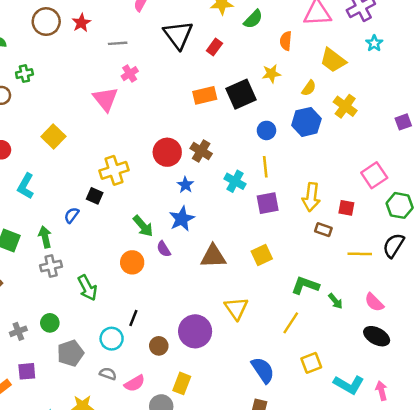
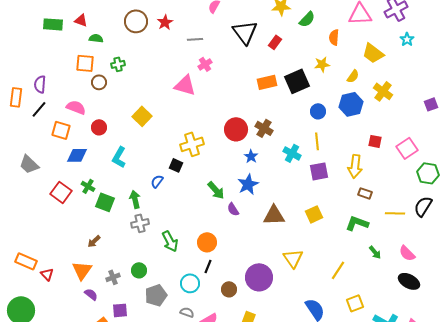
pink triangle: (106, 99) -> (185, 85), turned -35
red square: (346, 208) -> (375, 141), moved
orange circle: (132, 262) -> (207, 242), moved
green L-shape: (305, 285) -> (357, 223), moved

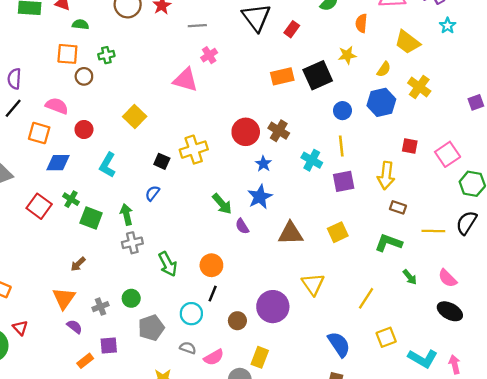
black square: (176, 165) -> (162, 161), moved
red triangle: (47, 274) -> (20, 328), moved

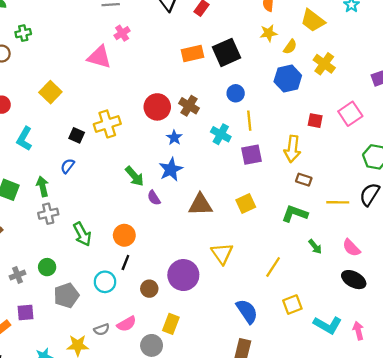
yellow star: (347, 55) -> (269, 33), moved
blue circle: (342, 111) -> (236, 93), moved
pink square: (448, 154) -> (350, 114), moved
gray semicircle: (188, 348) -> (102, 330), moved, turned 140

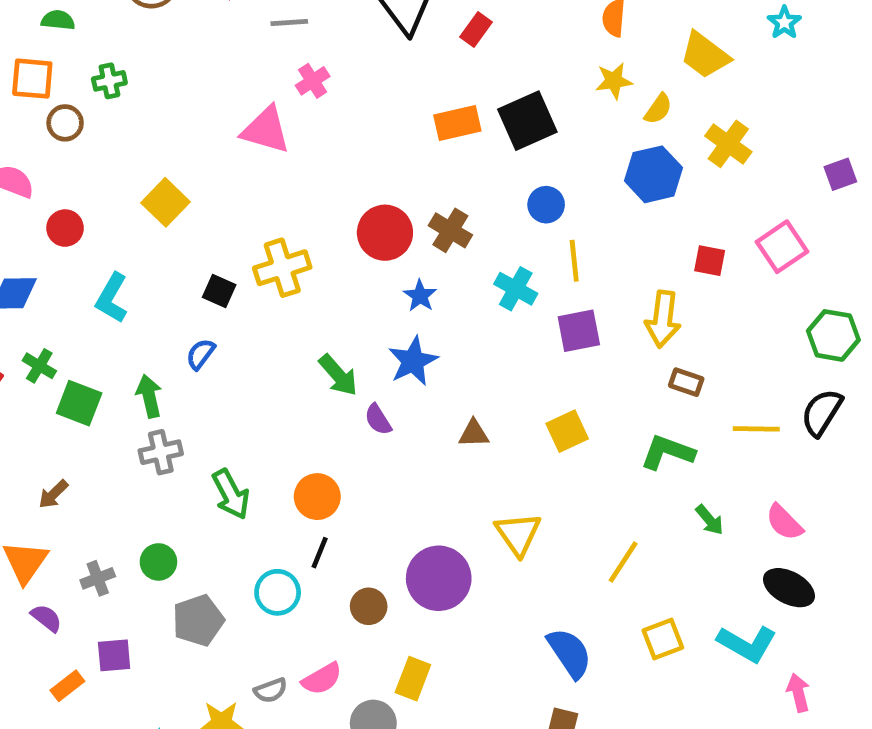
brown triangle: (200, 205) -> (474, 434), size x0.6
cyan L-shape: (328, 325) -> (747, 644), moved

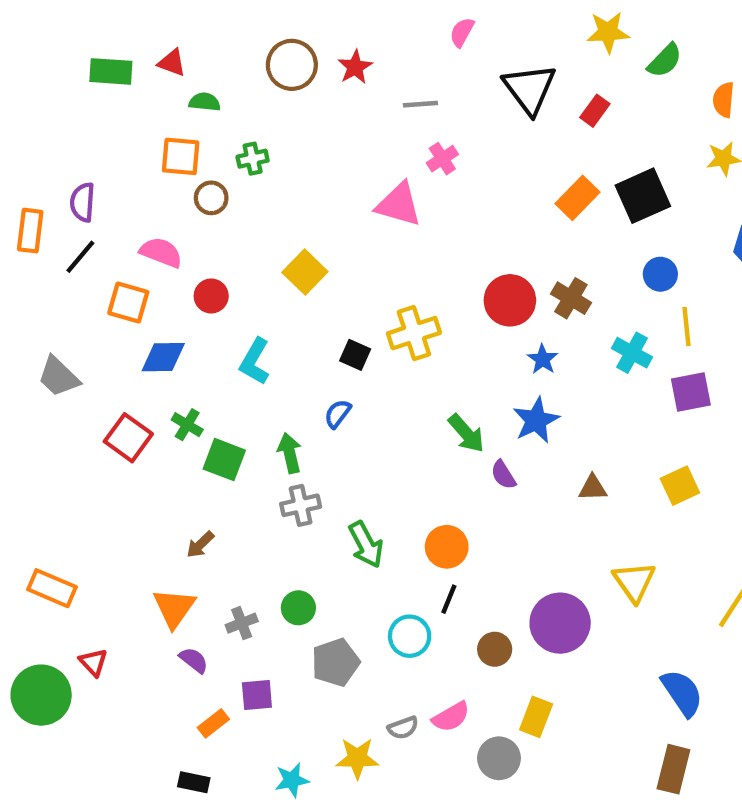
orange rectangle: (457, 123) -> (577, 198), turned -33

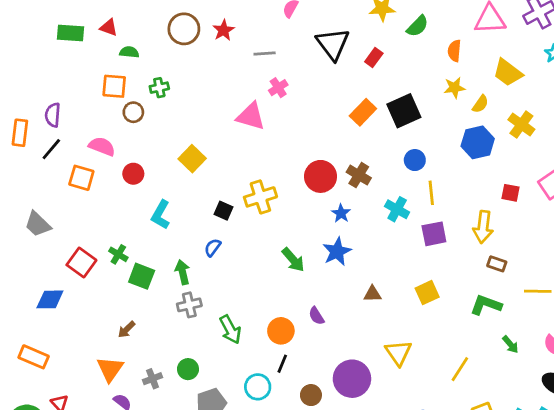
blue diamond: (163, 357) -> (50, 299), moved
purple semicircle: (503, 475) -> (316, 316), moved

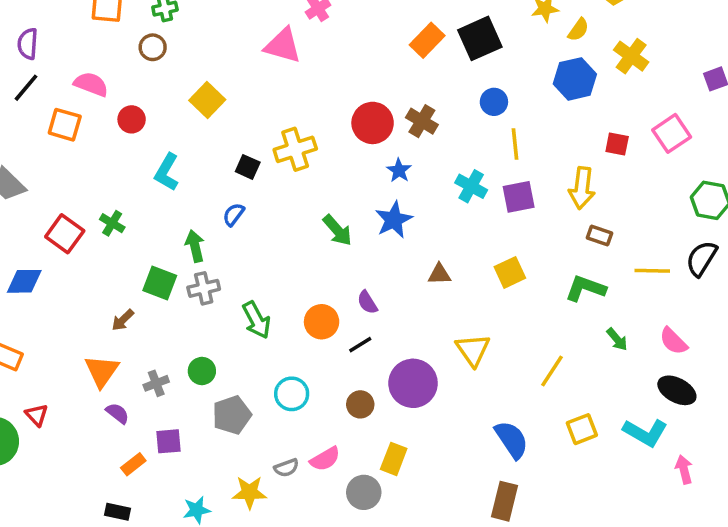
brown circle: (133, 112) -> (153, 47), moved
cyan cross: (397, 209) -> (471, 186), moved
green square: (142, 276) -> (160, 283), moved
black line: (282, 364) -> (360, 345), moved, turned 36

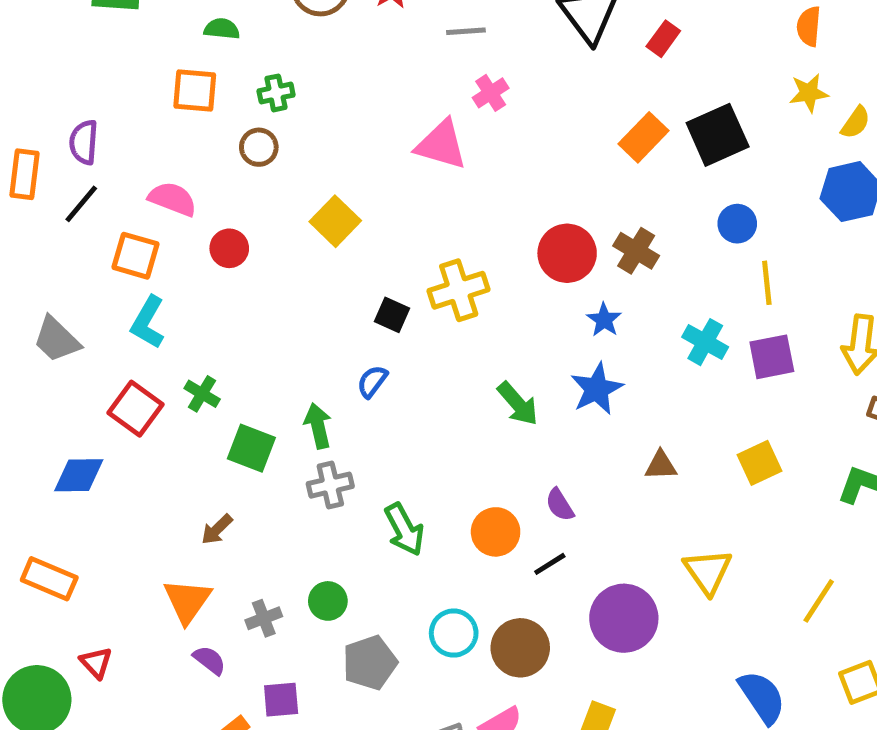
cyan L-shape: (167, 172) -> (148, 322), moved
green square: (160, 283) -> (251, 448), moved
brown circle: (360, 404) -> (520, 648), moved, size x1.5

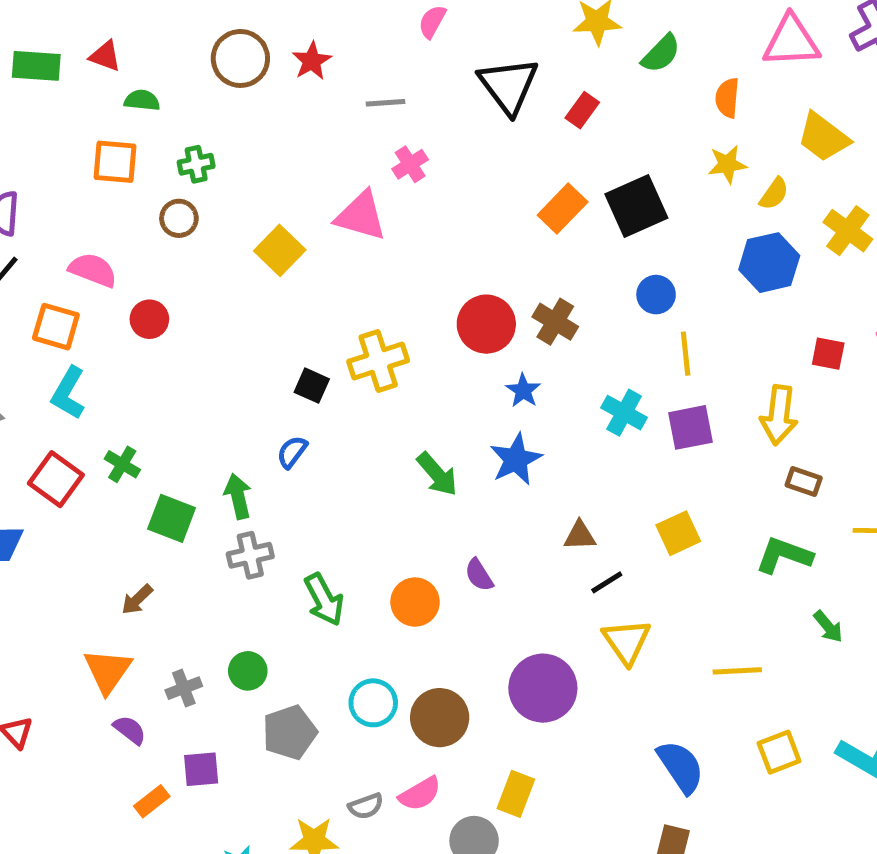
yellow square: (335, 221) -> (280, 250), moved
black line: (550, 564) -> (607, 582), moved
yellow line: (819, 601) -> (737, 671), turned 54

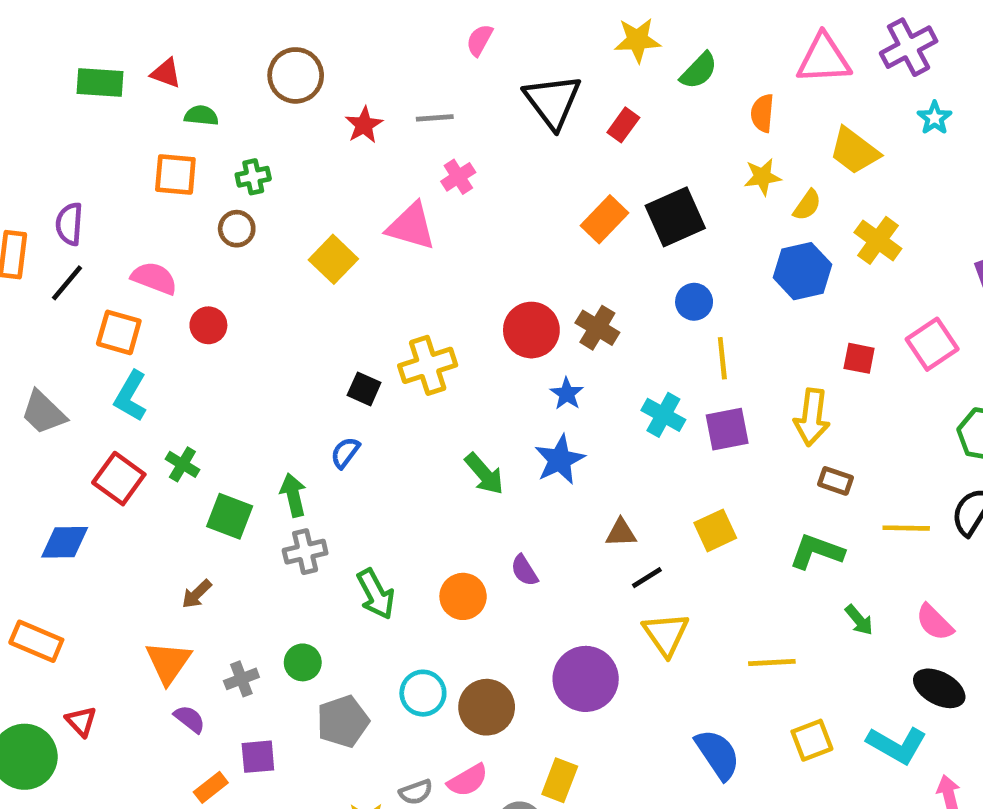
red star: (312, 61) -> (364, 125), moved

